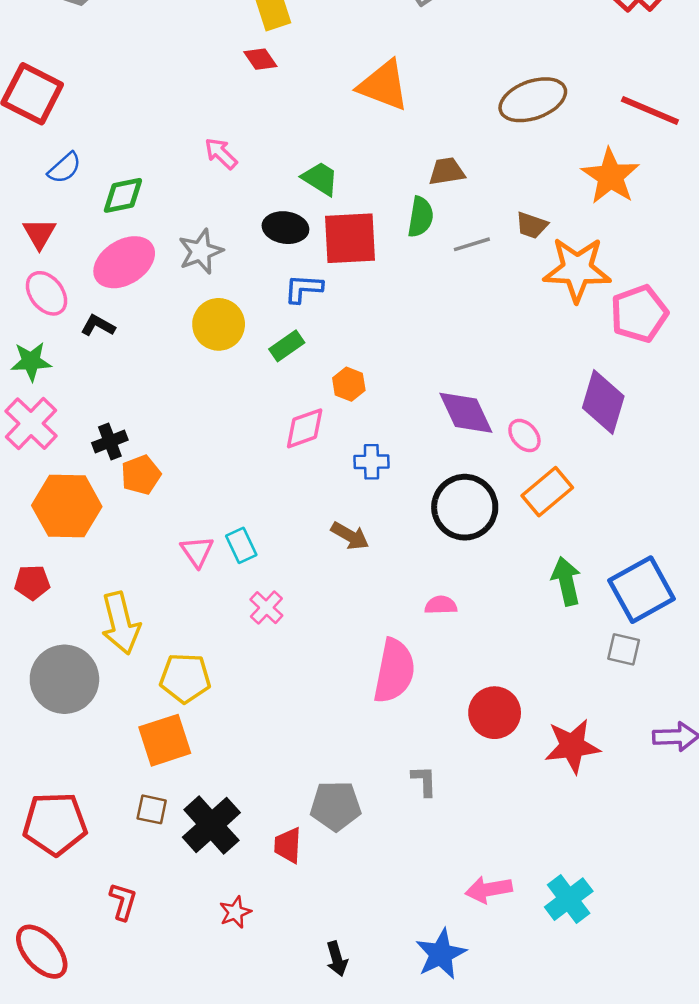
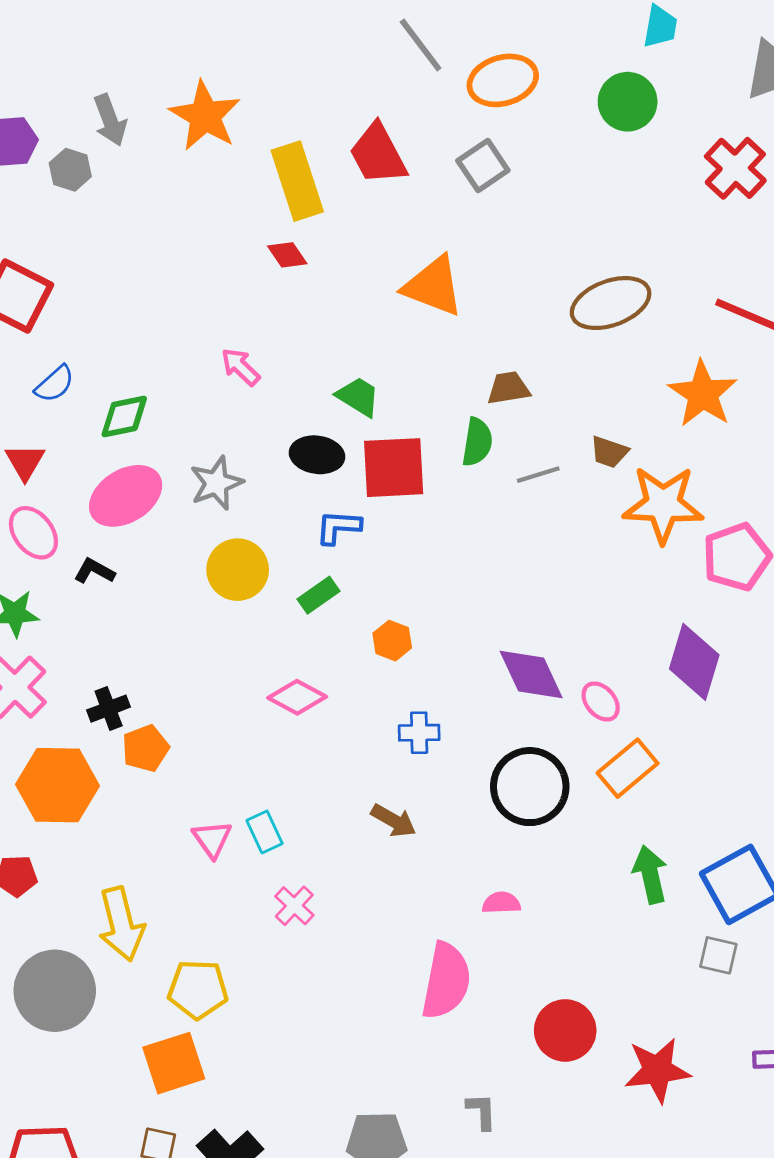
pink diamond: (305, 428) -> (297, 697), moved, turned 48

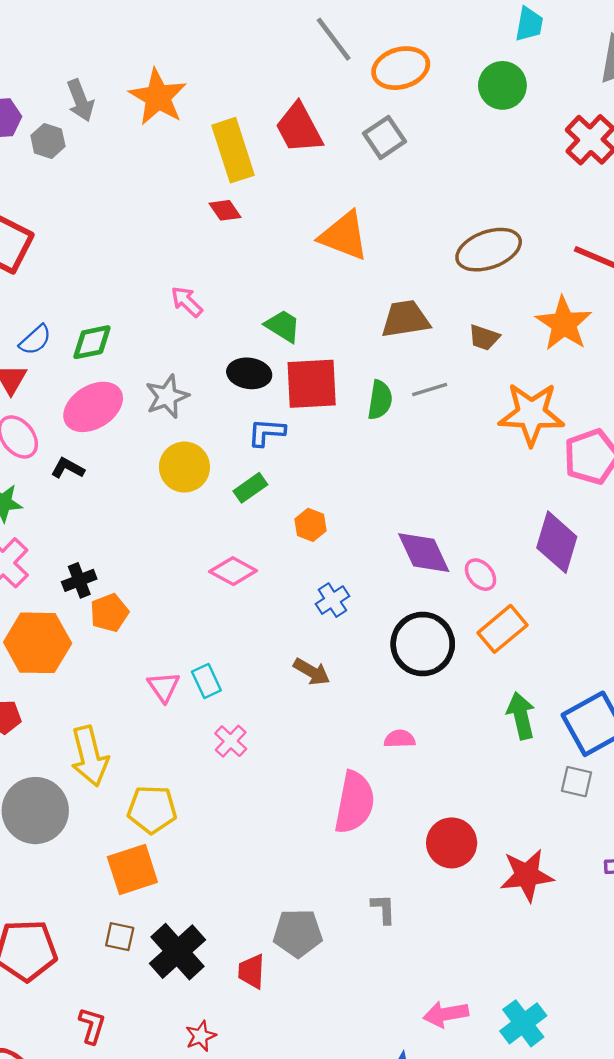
blue semicircle: (55, 384) -> (35, 340), moved
brown trapezoid: (508, 388) -> (405, 319), size x1.4
green semicircle: (477, 442) -> (380, 400), moved
brown trapezoid: (609, 452) -> (484, 338), moved
blue cross: (419, 733) -> (332, 600), turned -32

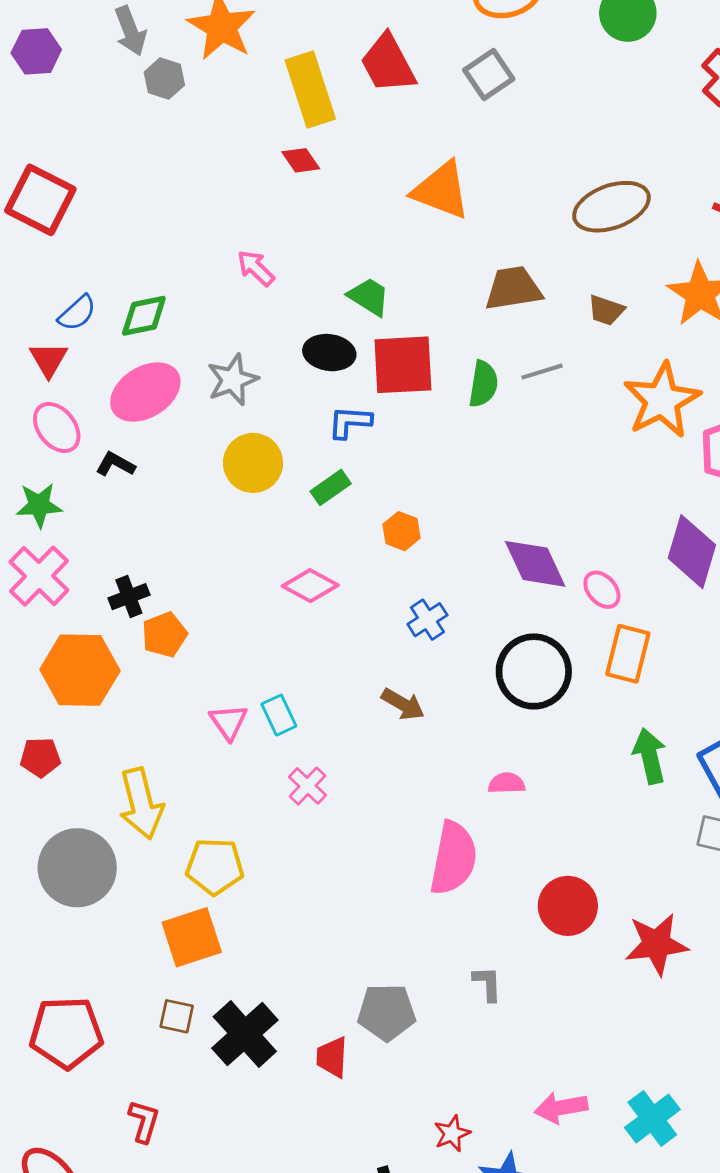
gray hexagon: (48, 141) -> (164, 79), moved
orange star: (531, 414) -> (662, 400), turned -30
orange rectangle: (502, 629) -> (628, 654), turned -36
red star: (201, 1036) -> (452, 1134), moved

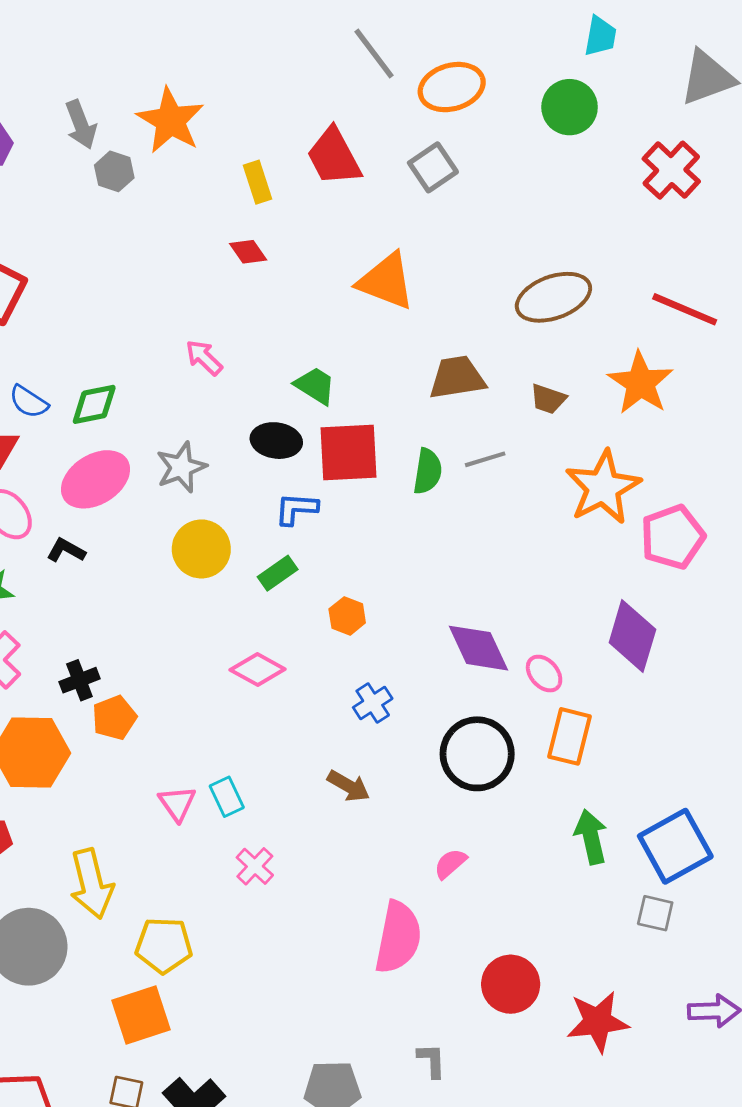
yellow rectangle: (310, 89) -> (258, 182), size x0.6
blue semicircle: (77, 313) -> (29, 402), turned 75
pink semicircle: (507, 783) -> (450, 864), turned -39

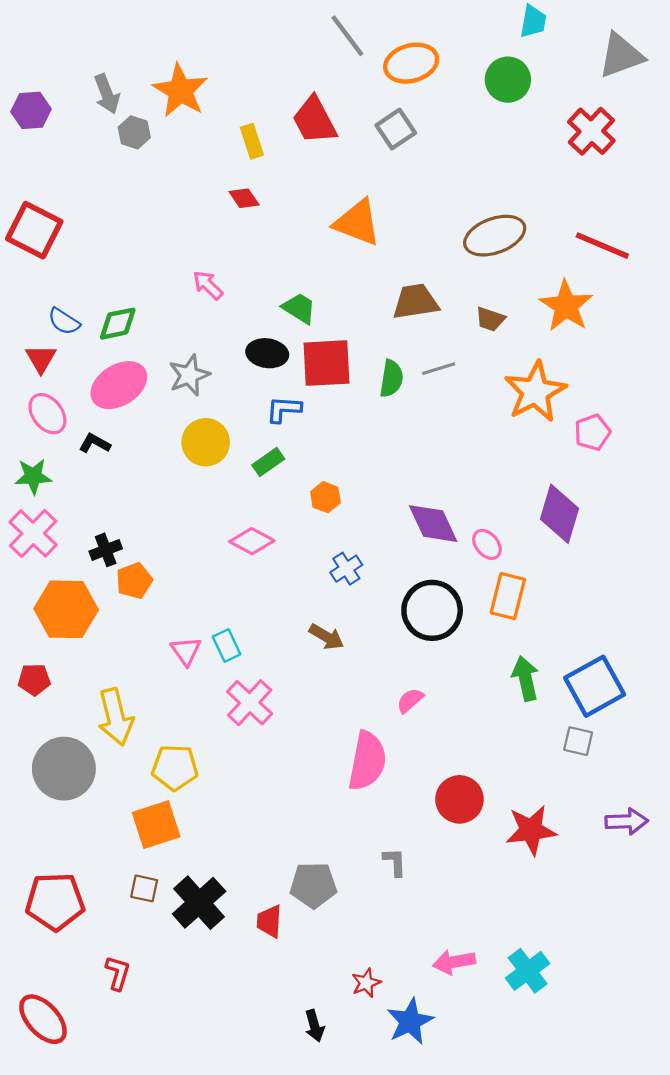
pink pentagon: (673, 537) -> (592, 432), size x0.7
pink cross: (255, 866) -> (250, 703), size x1.5

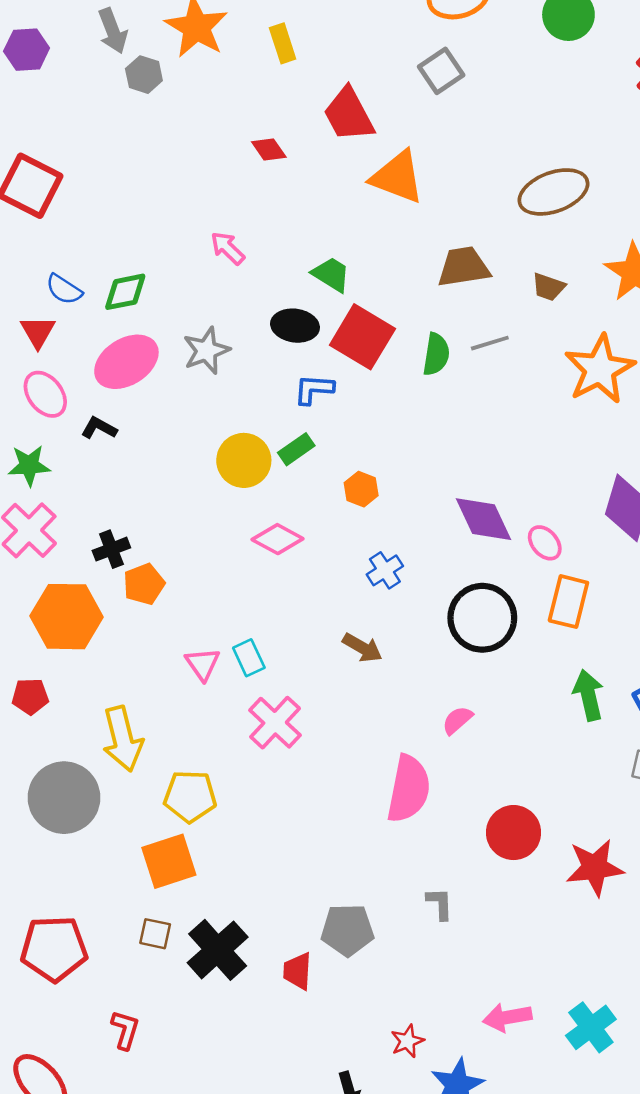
red trapezoid: (314, 120) -> (349, 115), moved
yellow rectangle: (252, 141) -> (283, 43), moved
red square: (327, 363) -> (362, 337), turned 34
yellow circle: (206, 442) -> (244, 460), moved

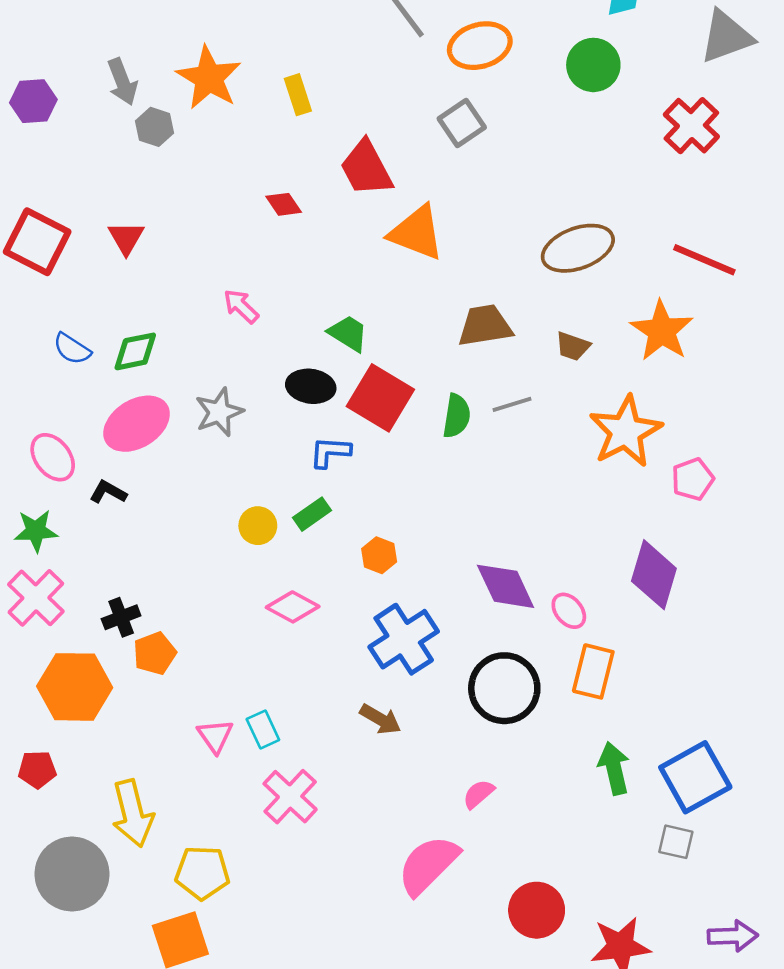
red triangle: (38, 332) -> (126, 238), moved
yellow circle: (244, 460) -> (258, 526), size x0.7
blue cross: (385, 570) -> (404, 639), size x1.8
pink semicircle: (409, 789) -> (428, 865), turned -146

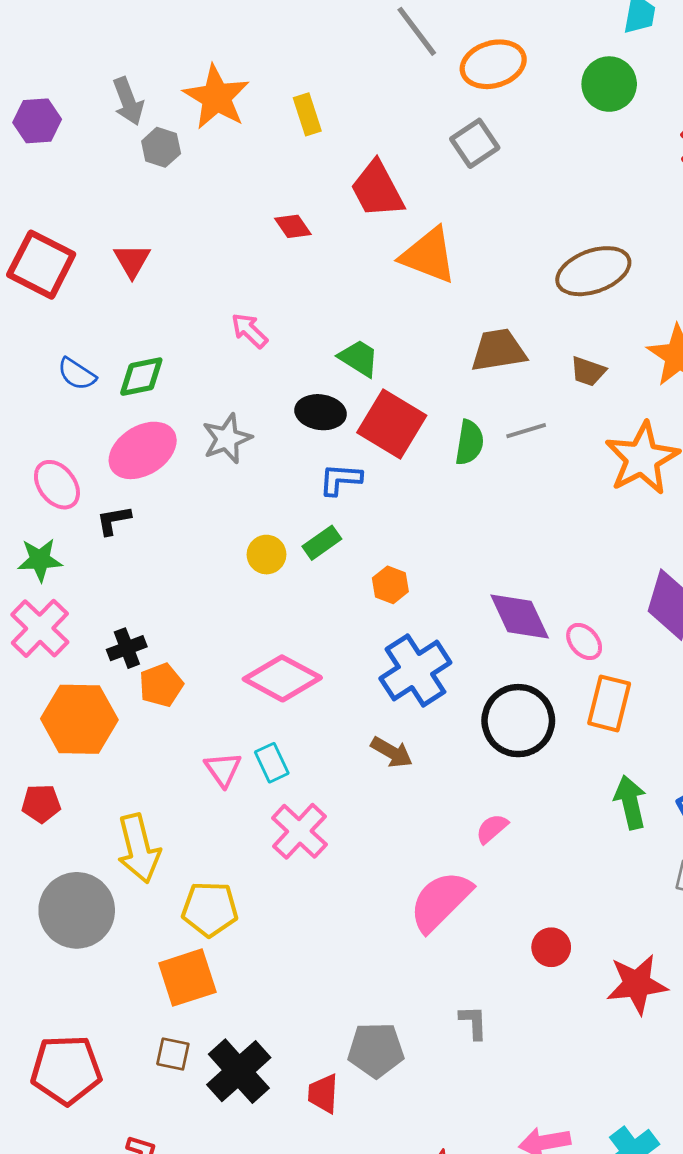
black L-shape: (108, 492) -> (114, 520), turned -39
pink diamond: (293, 607) -> (282, 678), moved, size x1.4
red circle: (537, 910) -> (551, 947), size x0.7

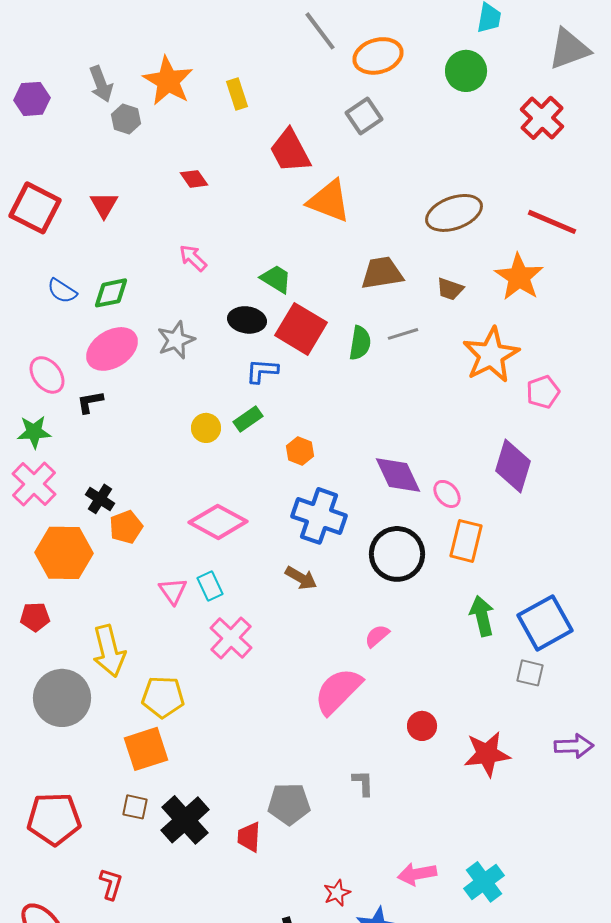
red diamond: (293, 226) -> (194, 179), moved
black cross: (127, 648) -> (100, 499), turned -36
blue cross: (415, 670) -> (319, 516), turned -38

